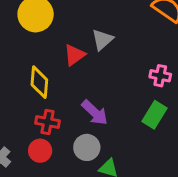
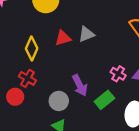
purple arrow: (95, 113) -> (80, 85), moved
gray circle: (87, 147) -> (59, 101), moved

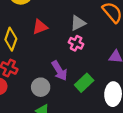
gray triangle: (86, 34) -> (78, 23), moved
pink cross: (118, 74) -> (76, 43), moved

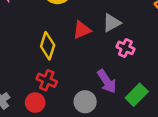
gray triangle: (78, 23) -> (112, 23), moved

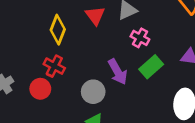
red triangle: (82, 30) -> (95, 15), turned -48
green rectangle: (137, 95) -> (151, 67), moved

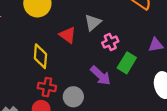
pink cross: (140, 38) -> (110, 42), turned -35
gray circle: (93, 92) -> (73, 97), moved

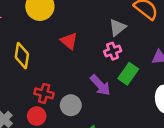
gray triangle: (93, 22) -> (117, 27), moved
yellow diamond: (40, 56) -> (22, 56), moved

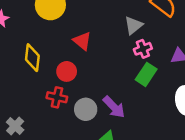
pink cross: (113, 51) -> (143, 49), moved
purple arrow: (100, 85) -> (114, 107), moved
red circle: (37, 116) -> (67, 71), moved

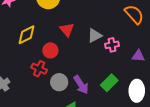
gray triangle: (133, 25) -> (95, 36), moved
yellow diamond: (32, 58) -> (26, 35), turned 45
green rectangle: (146, 74) -> (109, 83), moved

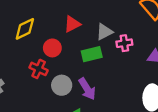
red triangle: (67, 30) -> (72, 24), turned 42
green rectangle: (109, 83) -> (92, 54), moved, turned 30

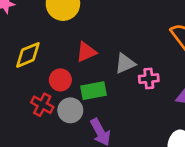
green rectangle: (92, 54) -> (93, 91), moved
gray circle: (62, 85) -> (70, 110), moved

